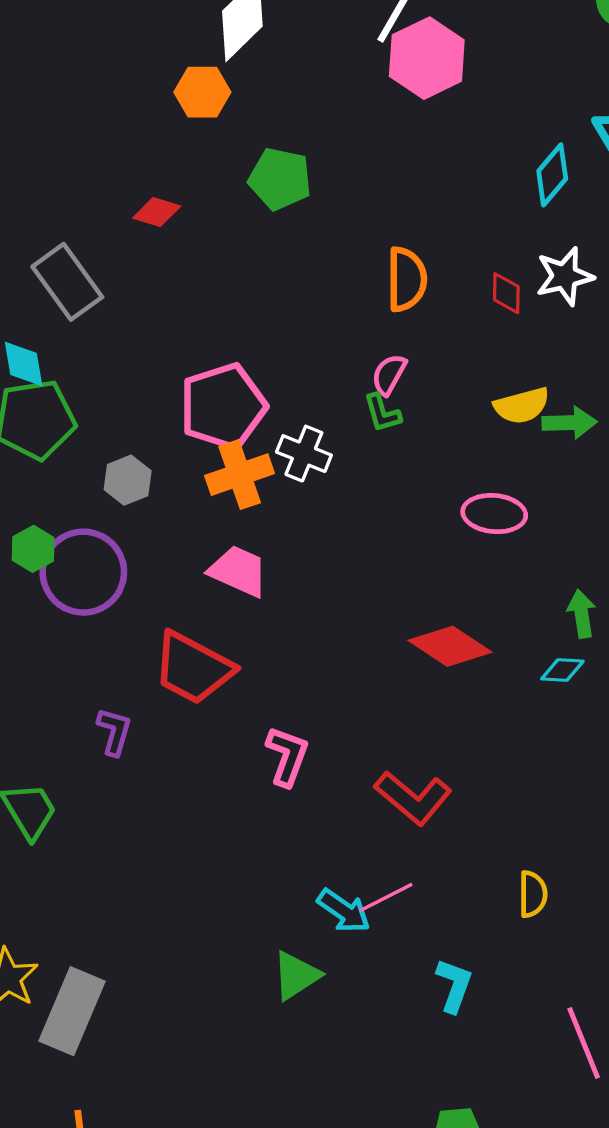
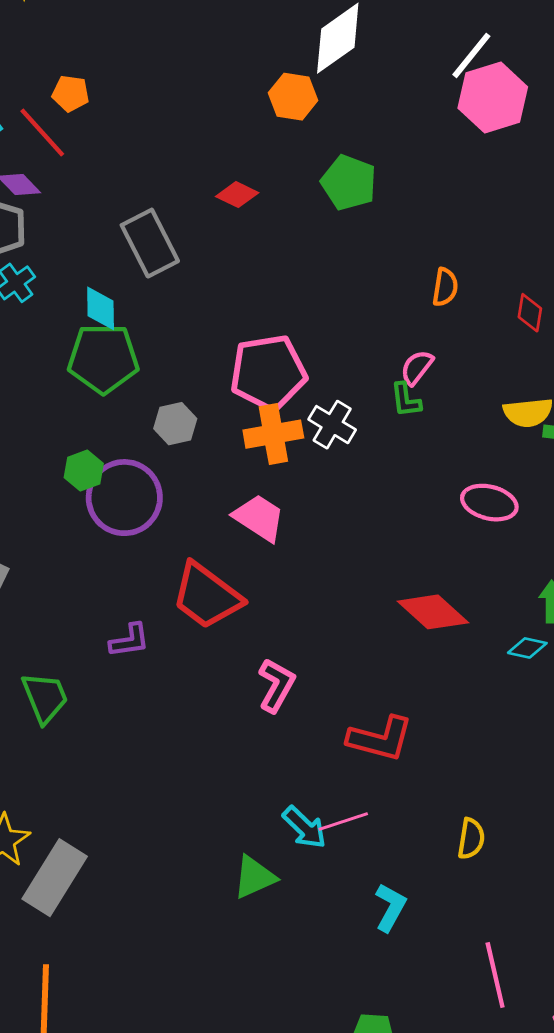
orange semicircle: (407, 279) -> (445, 287), size x0.7
purple L-shape: (114, 732) -> (130, 640), turned 57
red L-shape: (413, 798) -> (380, 739), turned -34

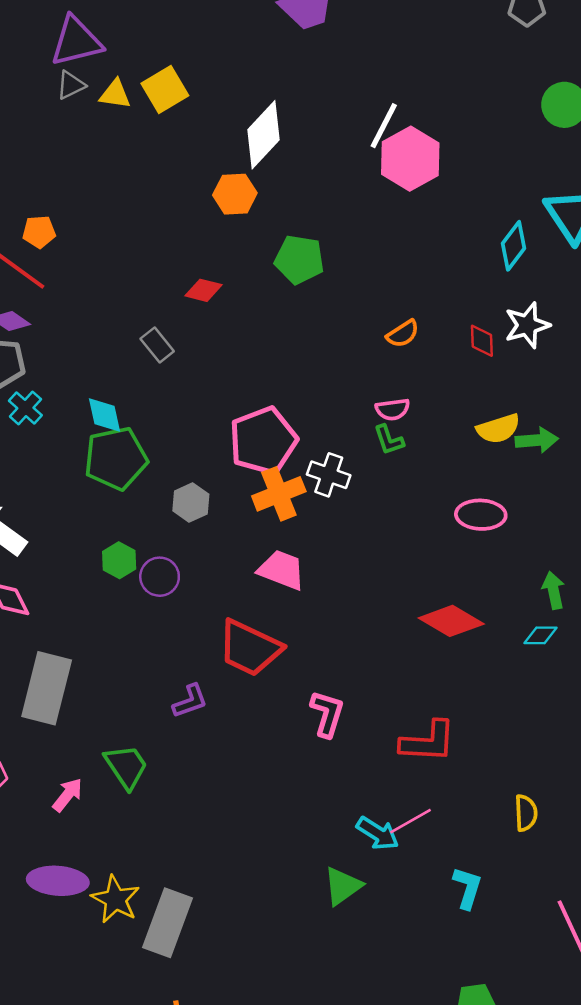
gray rectangle: (150, 243) -> (157, 345), moved, size x0.6
orange semicircle: (445, 287) -> (403, 334), turned 60
pink semicircle: (417, 367) -> (393, 409), turned -124
purple circle: (124, 498) -> (160, 577), size x0.6

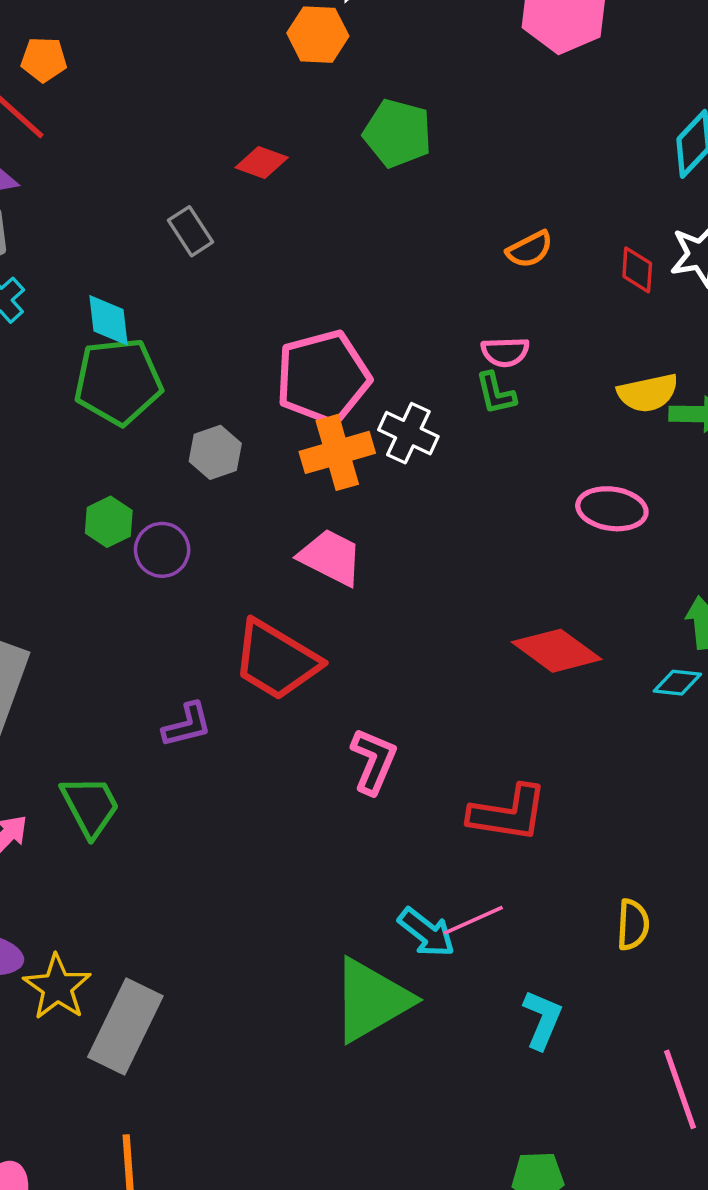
green triangle: (343, 886) -> (371, 1000), size x1.6

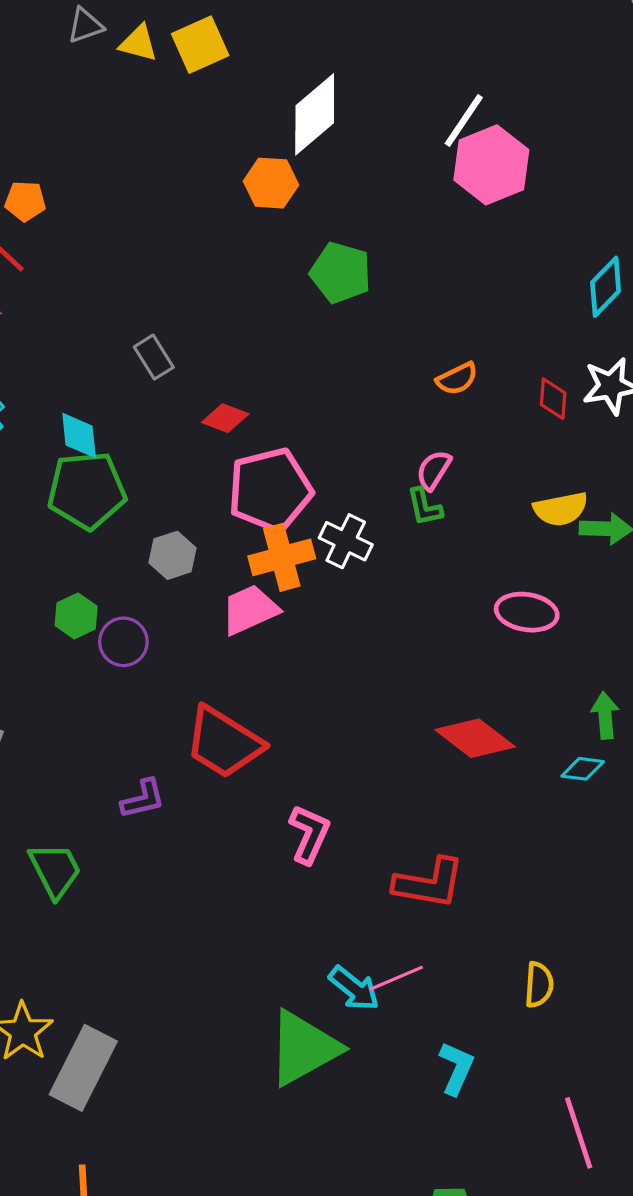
red diamond: (262, 162) -> (225, 418), moved
pink semicircle: (505, 352) -> (434, 470), turned 123
pink trapezoid: (331, 557) -> (250, 610), moved, turned -52

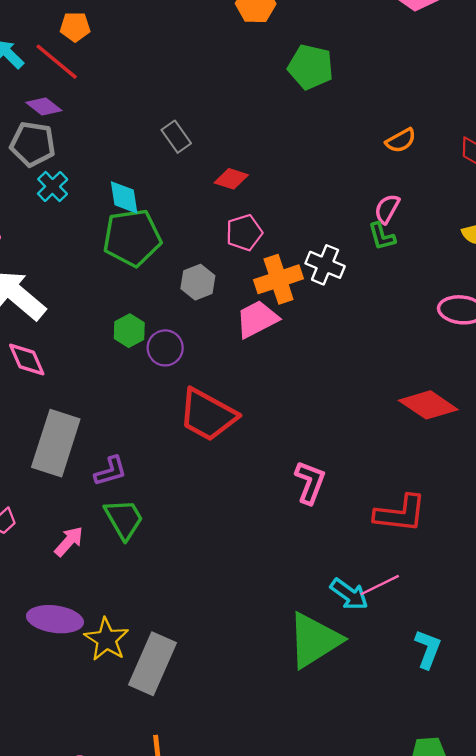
pink pentagon: (270, 490) -> (244, 233), moved, size x0.6
red trapezoid: (224, 742) -> (208, 415), moved
purple L-shape: (143, 799) -> (110, 471), moved

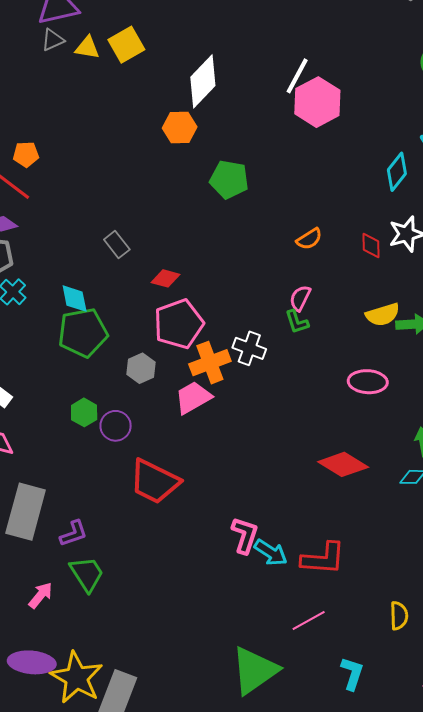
pink pentagon: (244, 233) -> (179, 324), size x1.6
cyan arrow: (349, 594) -> (271, 553), moved
yellow star: (106, 639) -> (77, 678), size x1.4

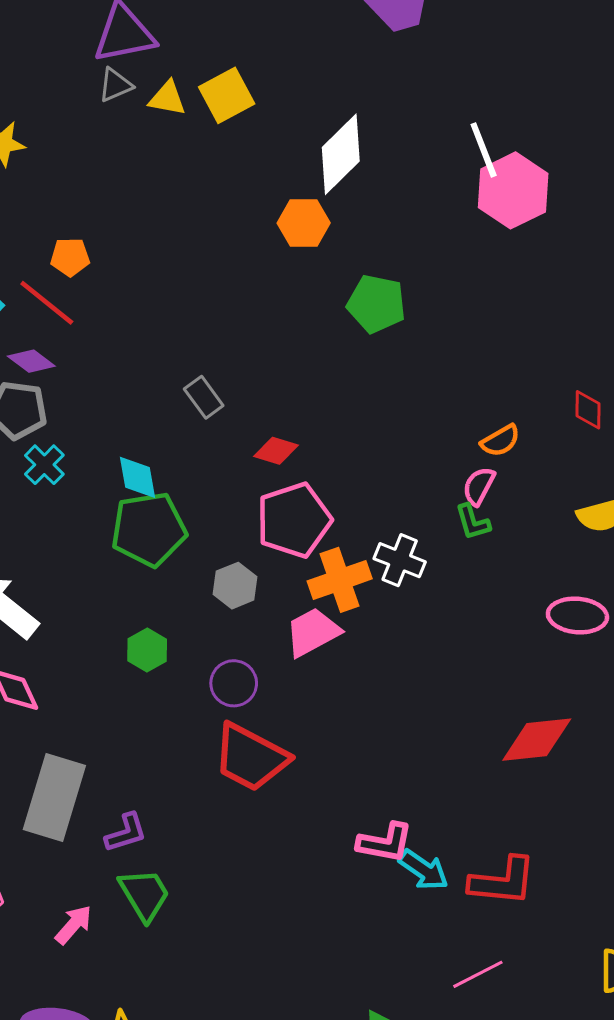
white line: (297, 76) -> (484, 150), turned -51
orange semicircle: (309, 239) -> (500, 441), moved
purple circle: (116, 426) -> (234, 683), moved
red diamond: (343, 464) -> (537, 740), turned -39
pink L-shape: (245, 535) -> (385, 843), turned 81

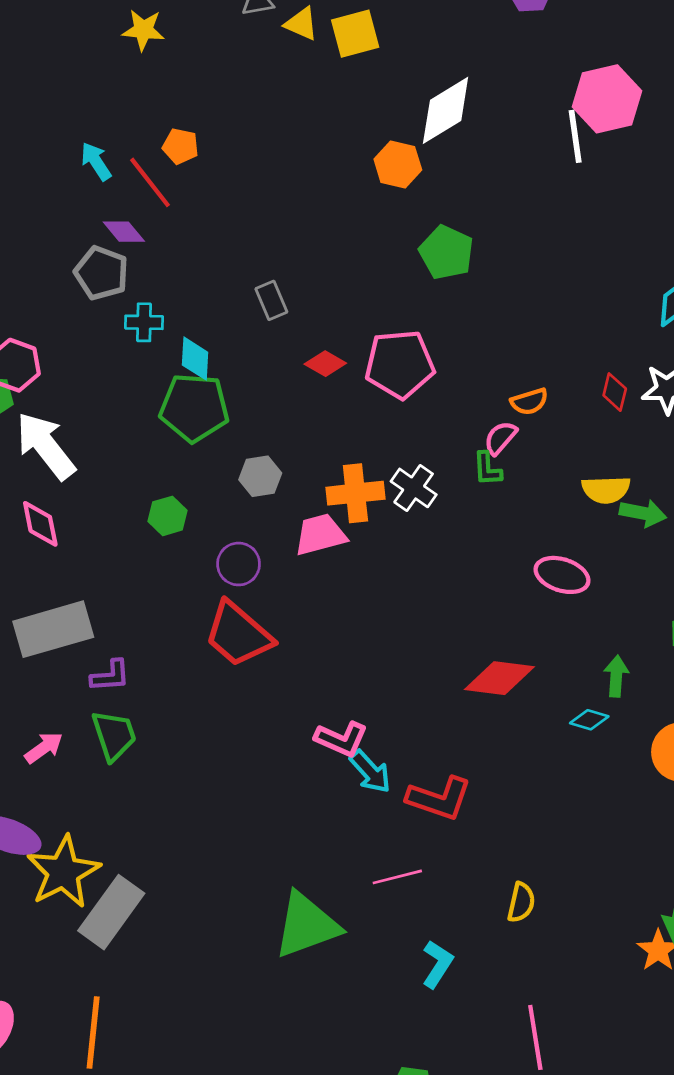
pink hexagon: (513, 190) -> (607, 99), moved
cyan cross: (44, 465) -> (144, 322), moved, turned 33
pink pentagon: (294, 520) -> (400, 364), moved
gray rectangle: (54, 797) -> (53, 629), turned 44

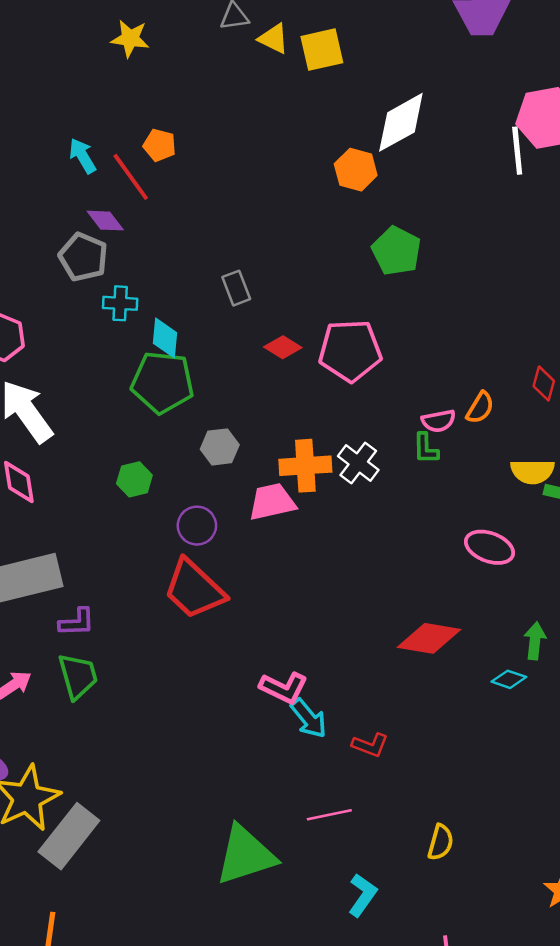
orange semicircle: (529, 402) -> (480, 408), moved, turned -44
pink semicircle: (500, 438) -> (439, 421), turned -144
red L-shape: (439, 798) -> (370, 745), size x0.6

